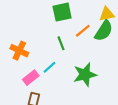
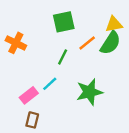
green line: (61, 43) -> (63, 57), turned 48
orange cross: (19, 51) -> (16, 43), moved

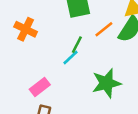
cyan line: (50, 84) -> (71, 57), moved

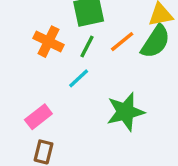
orange cross: (26, 29) -> (49, 42), moved
green line: (77, 45) -> (87, 47), moved

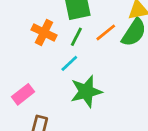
green star: (125, 112) -> (86, 91), moved
pink rectangle: (38, 117) -> (23, 94), moved

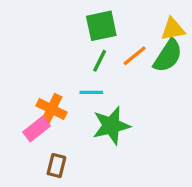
orange cross: (44, 32) -> (51, 109), moved
cyan line: (69, 63) -> (91, 92), turned 42

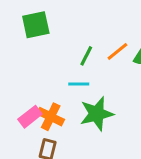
green square: (101, 26) -> (36, 25), moved
orange cross: (51, 109) -> (51, 117), moved

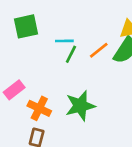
cyan line: (79, 84) -> (64, 41), moved
pink rectangle: (30, 117) -> (14, 90), moved

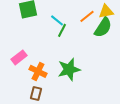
cyan line: (64, 41) -> (57, 20), turned 40
orange line: (99, 50) -> (87, 16), moved

